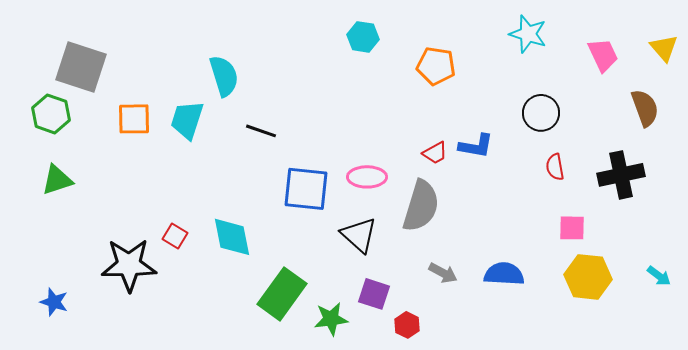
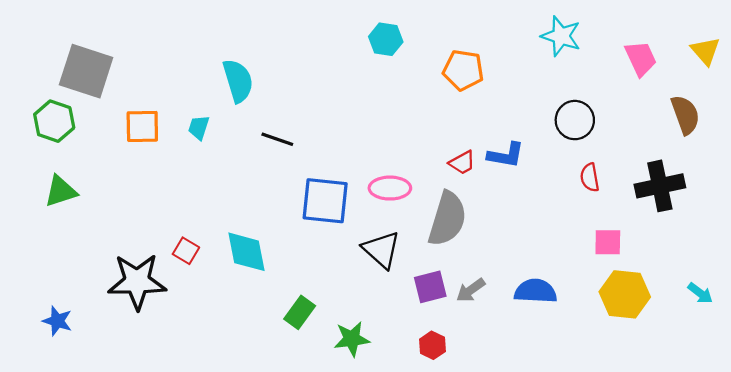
cyan trapezoid: (187, 120) -> (199, 127), size x0.6
gray arrow: (443, 273) -> (471, 290), turned 116
green rectangle: (282, 294) -> (300, 312), size x0.6
purple square: (374, 294) -> (430, 287), moved, turned -32

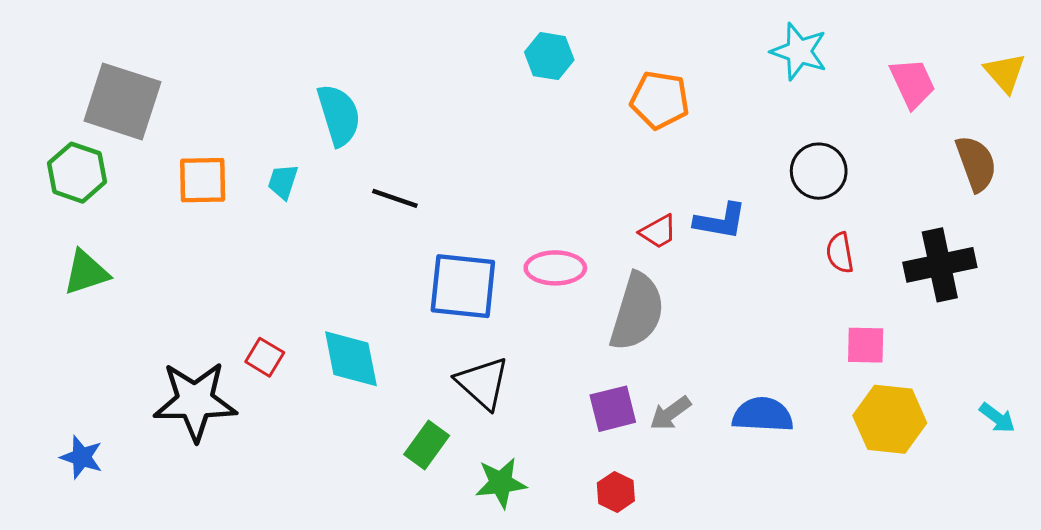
black triangle: (381, 250) -> (483, 383), moved

